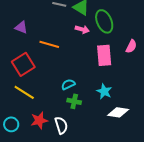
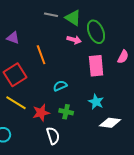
orange line: (49, 44) -> (41, 55), turned 54
cyan semicircle: (68, 84) -> (60, 86), moved
red star: (39, 120) -> (41, 113), moved

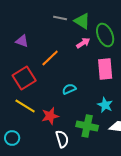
pink arrow: (74, 40) -> (83, 43), turned -48
orange line: (41, 55) -> (50, 58), turned 66
green cross: (66, 112) -> (87, 126), moved, size x1.5

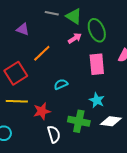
purple triangle: (22, 41) -> (23, 29), moved
yellow line: (25, 106) -> (17, 101), turned -30

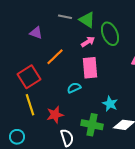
pink rectangle: (97, 64) -> (90, 68), moved
yellow line: (17, 101) -> (30, 105), turned 70

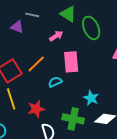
gray line: (65, 17) -> (32, 15), moved
pink arrow: (88, 42) -> (56, 36), moved
orange line: (55, 57) -> (36, 64), moved

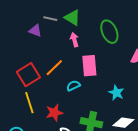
green triangle: (68, 14) -> (72, 18), moved
pink arrow: (56, 36) -> (74, 40), turned -72
cyan star: (91, 98) -> (116, 93), moved

